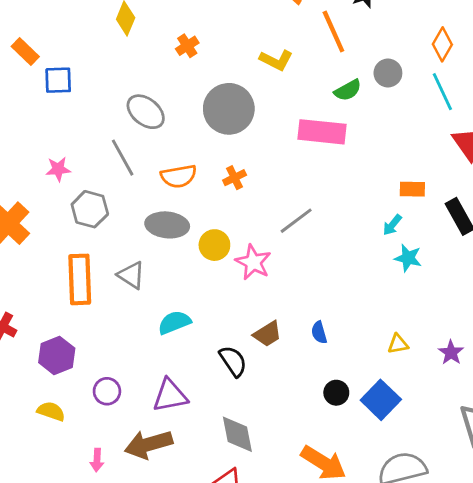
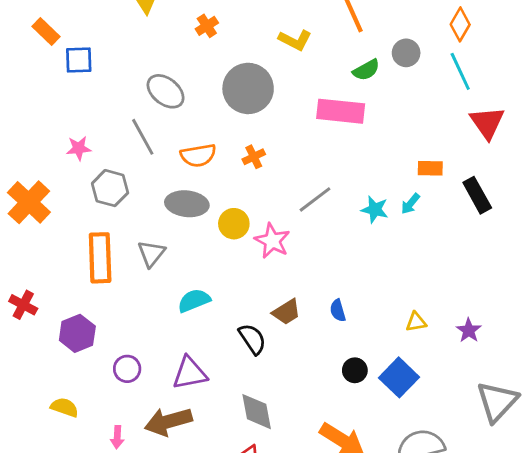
cyan star: (408, 258) -> (375, 209), moved
gray triangle: (131, 275) -> (151, 254), turned 36
yellow semicircle: (51, 411) -> (64, 407), moved

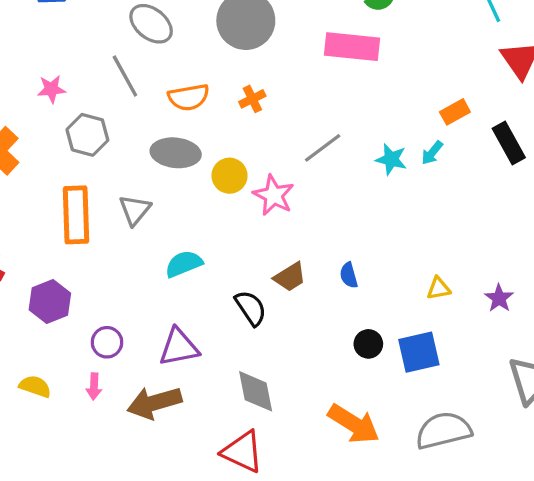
orange rectangle: (430, 168) -> (455, 112), turned -30
blue square: (399, 377) -> (419, 352), turned 33
pink arrow: (117, 437) -> (94, 386), moved

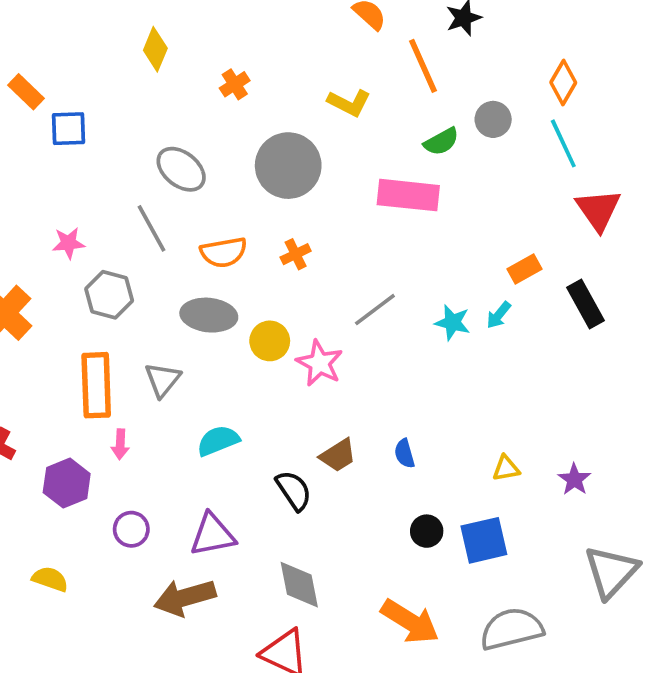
pink arrow: (94, 386) -> (120, 444), moved

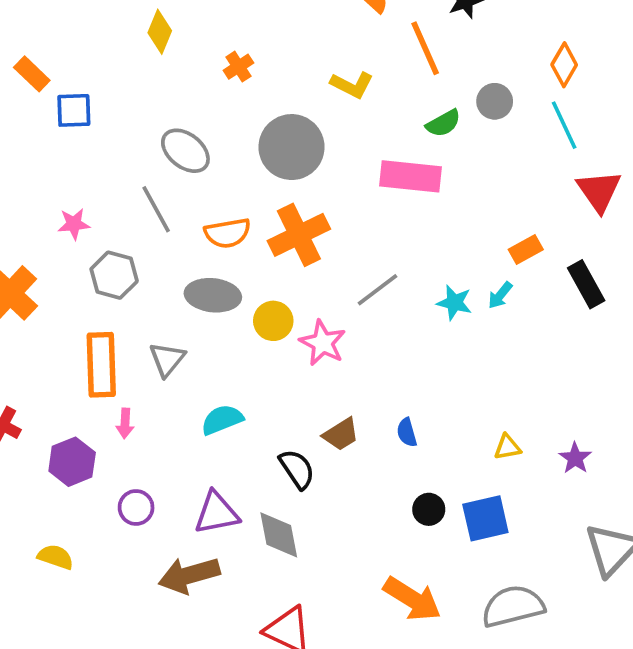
orange cross: (296, 254) -> (299, 235), size x2.0
gray diamond: (299, 585) -> (279, 535), moved

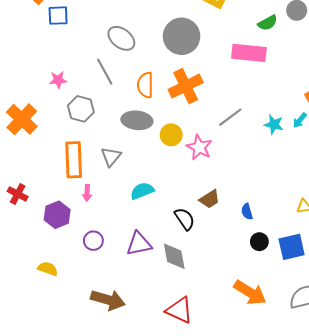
orange semicircle: (228, 233) -> (145, 85), turned 100
blue semicircle: (407, 432) -> (247, 212), moved
brown arrow: (189, 575) -> (108, 300), moved, turned -148

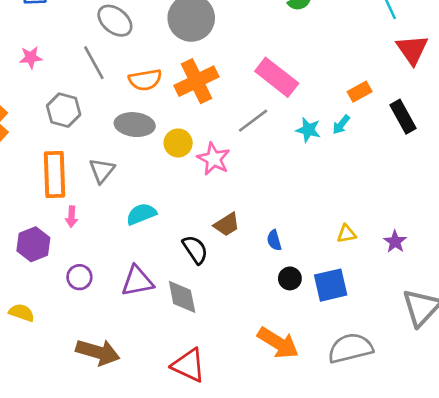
pink rectangle: (249, 53) -> (277, 77), moved, turned 32
pink star: (58, 80) -> (31, 57), moved
orange semicircle: (145, 85) -> (145, 80), turned -100

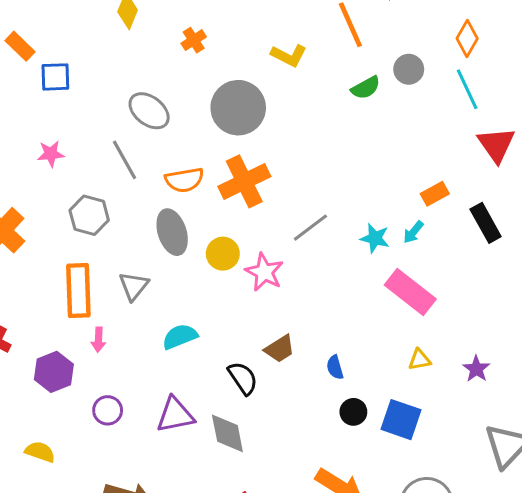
pink rectangle: (277, 77) -> (410, 292), moved
gray ellipse: (135, 125) -> (172, 232), turned 66
blue square: (331, 285) -> (401, 420), turned 32

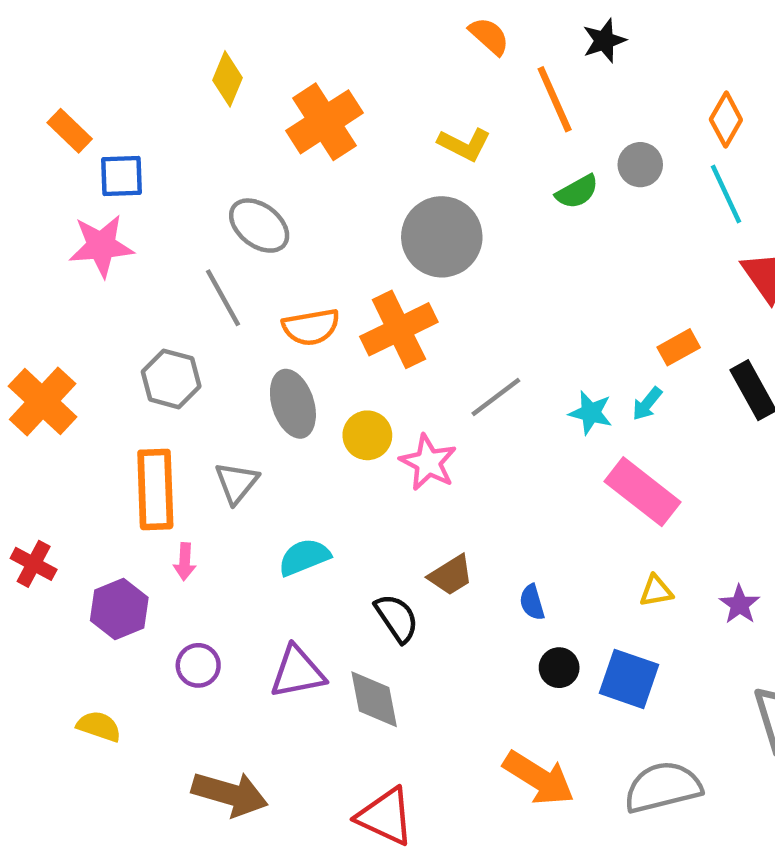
orange cross: (194, 40) -> (325, 122), size x2.0
gray circle: (238, 108) -> (442, 237), moved
pink star: (51, 154) -> (101, 246), moved, size x1.6

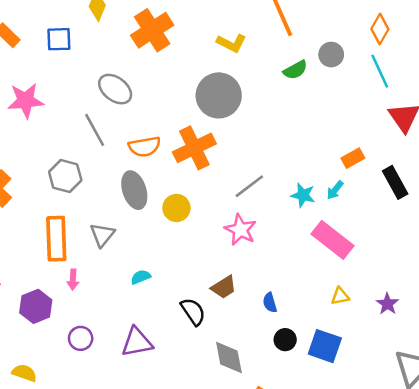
blue square: (122, 176) -> (59, 39), moved
pink star: (428, 462) -> (240, 230), moved
cyan semicircle: (304, 557) -> (141, 277), size x0.7
gray diamond: (374, 699) -> (229, 358), moved

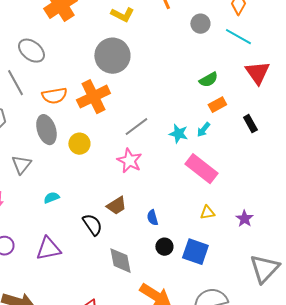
green semicircle: (295, 70) -> (208, 80), moved
cyan line: (380, 71) -> (238, 37), turned -36
black rectangle: (395, 182) -> (250, 124), size x0.7

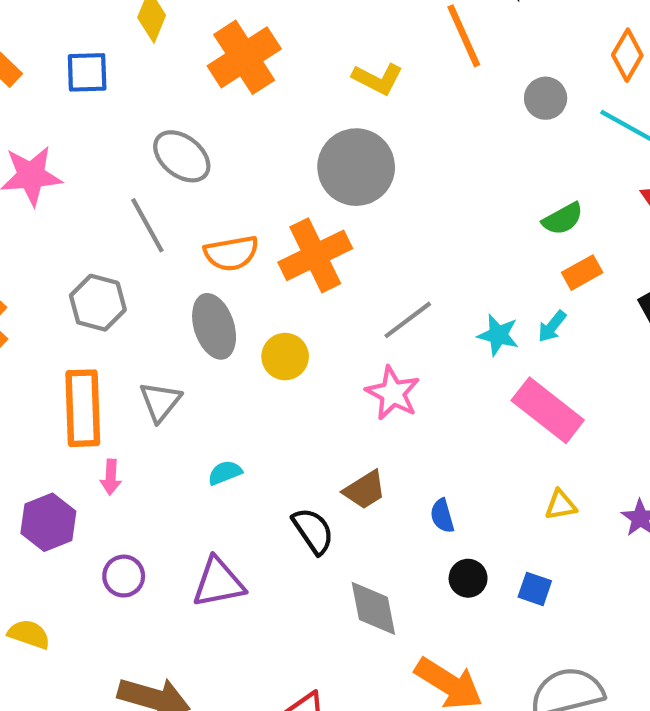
blue square: (195, 252) -> (535, 589), size x0.6

